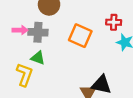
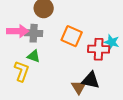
red cross: (114, 22) -> (99, 49), moved, size x1.5
pink arrow: (20, 30) -> (18, 31), size x1.5

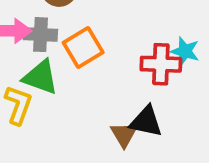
orange square: (72, 36) -> (83, 48), moved, turned 35
green triangle: (34, 56) -> (41, 77), size x1.5

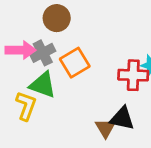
gray cross: (41, 35) -> (43, 53), turned -30

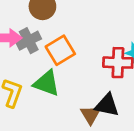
green triangle: (43, 85) -> (47, 83), moved

